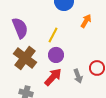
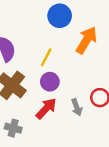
orange arrow: (86, 21) -> (86, 40), size x1.6

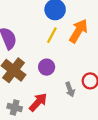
yellow line: (46, 57) -> (52, 35), moved
red arrow: (46, 109) -> (38, 102), moved

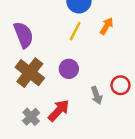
orange arrow: (78, 31) -> (107, 26), size x0.6
gray cross: (15, 107) -> (31, 117), turned 32

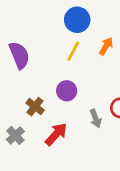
brown cross: (30, 73) -> (35, 107), moved, size x0.6
gray cross: (31, 117) -> (15, 135), moved

